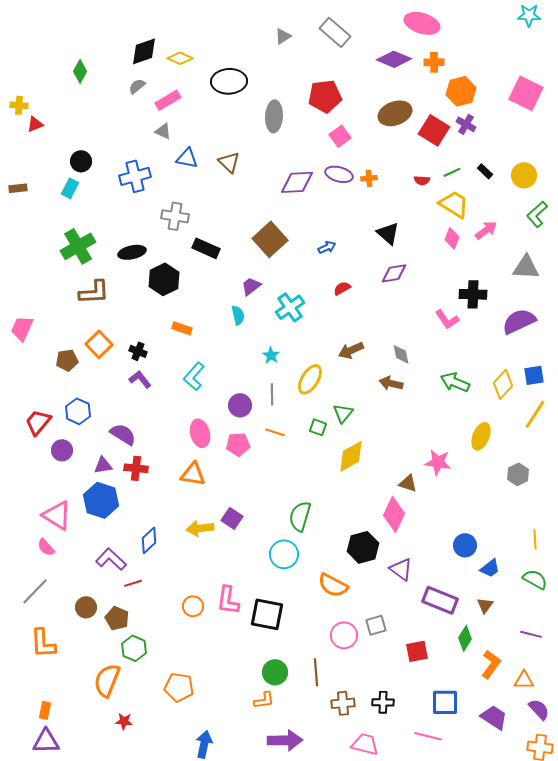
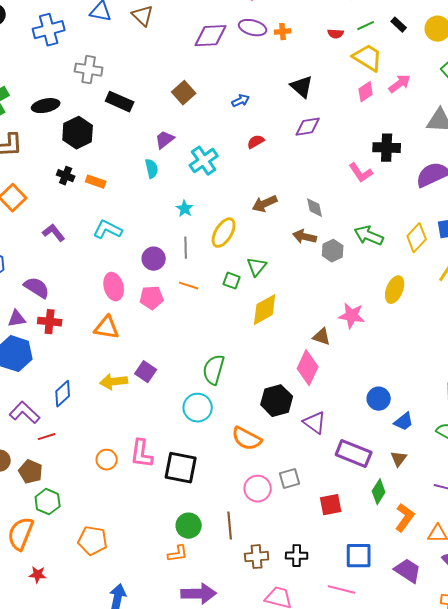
pink diamond: (452, 238) -> (366, 92), turned 35
brown square: (270, 239) -> (184, 93), size x0.7
black cross: (138, 351) -> (66, 176), moved
cyan L-shape: (194, 376) -> (108, 230), turned 76
gray hexagon: (518, 474) -> (333, 251), moved

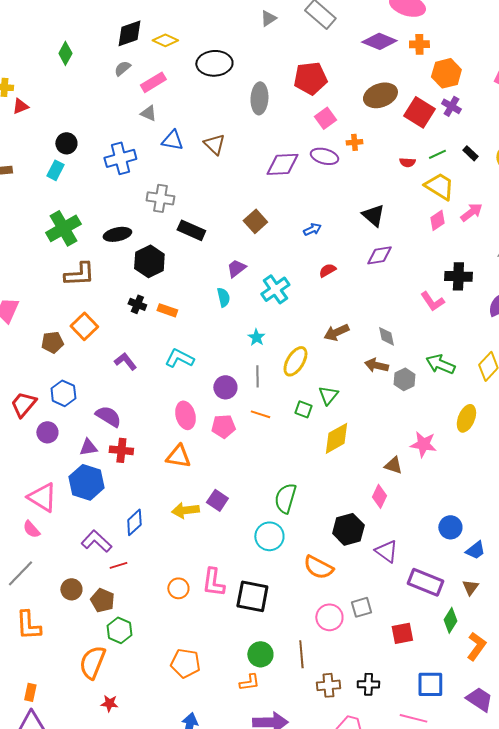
orange cross: (283, 32) -> (354, 142), moved
pink diamond: (308, 368) -> (379, 496), size x0.7
orange pentagon: (93, 541) -> (185, 663), moved

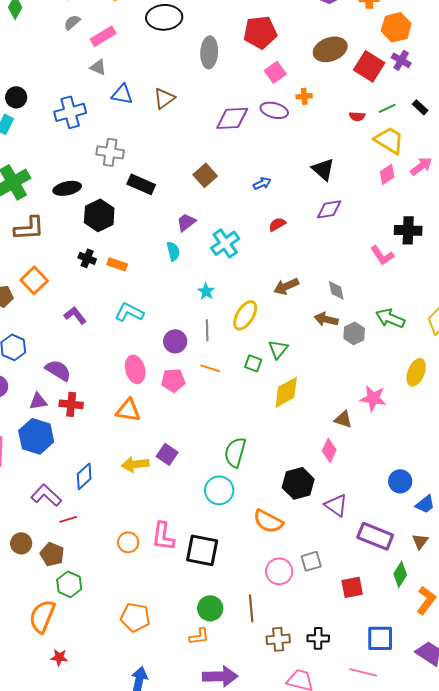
brown triangle: (214, 144) -> (164, 98), turned 40

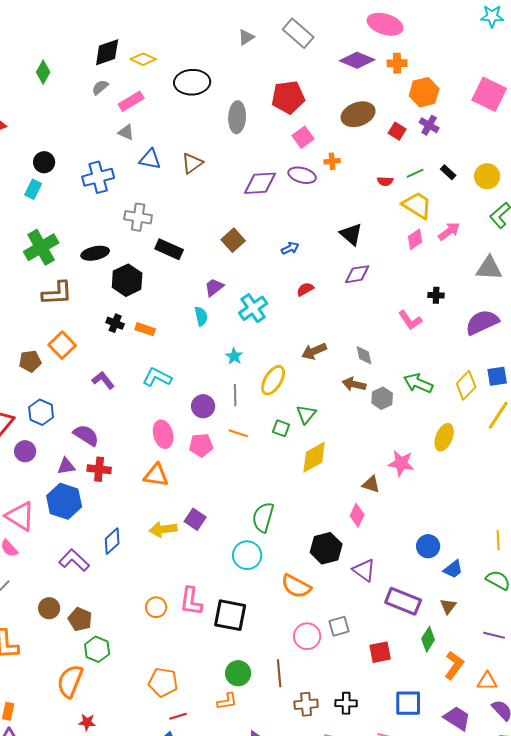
red square: (369, 66) -> (397, 131), size x0.6
black cross: (408, 230) -> (436, 295), size x0.6
red line: (68, 519) -> (178, 716), moved

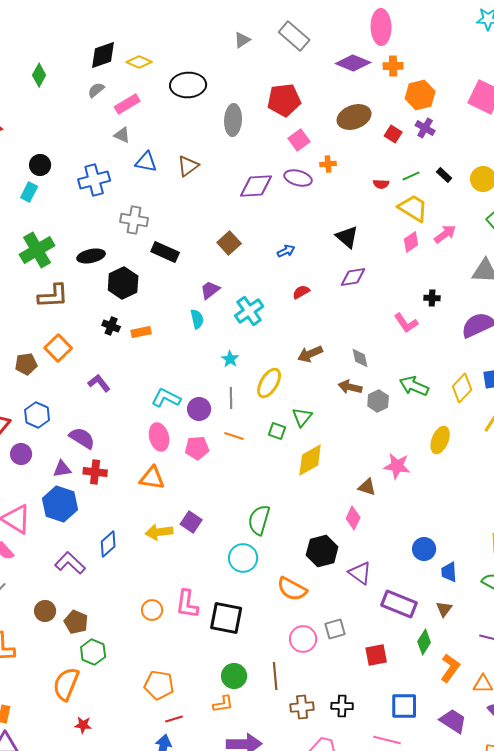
pink ellipse: (385, 24) -> (381, 27), turned 72
orange rectangle: (145, 329) -> (141, 332), turned -30
cyan L-shape: (157, 377) -> (166, 398), moved
blue trapezoid: (453, 569) -> (449, 572), turned 125

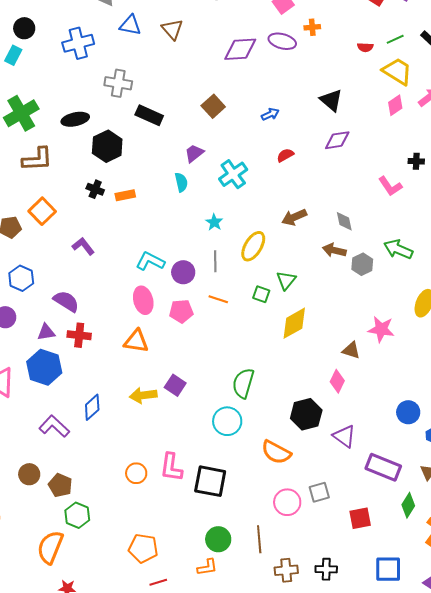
brown triangle: (188, 166) -> (172, 29), turned -35

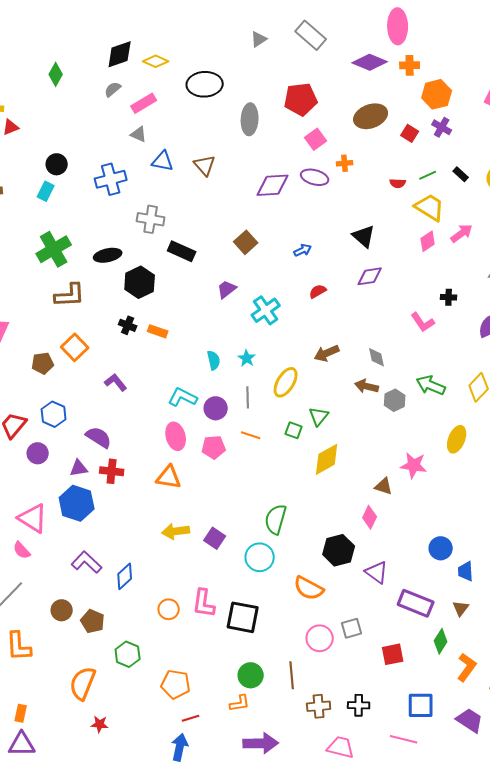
cyan semicircle: (181, 182) -> (214, 360), moved
orange rectangle: (125, 195) -> (158, 331), turned 30
purple square: (175, 385) -> (215, 538), moved
blue diamond: (92, 407) -> (125, 576), moved
green hexagon: (77, 515) -> (128, 654), moved

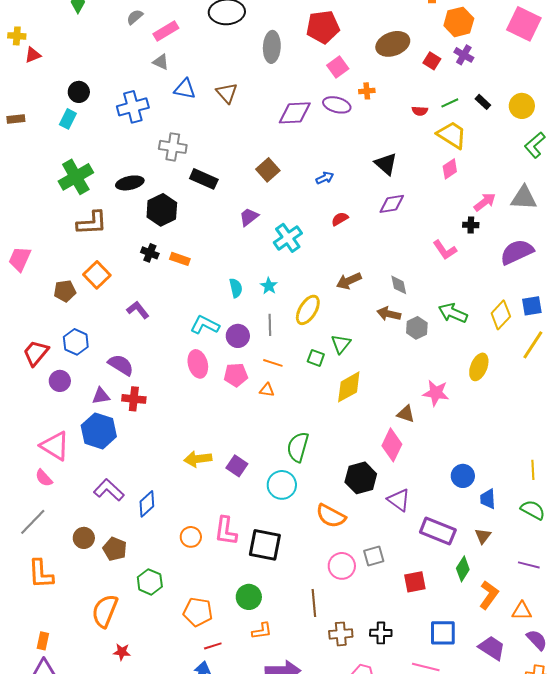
pink arrow: (462, 233) -> (485, 202), moved
orange triangle: (169, 477) -> (267, 390), moved, size x0.6
pink diamond: (370, 517) -> (392, 445), size x1.4
green circle: (251, 675) -> (249, 597), moved

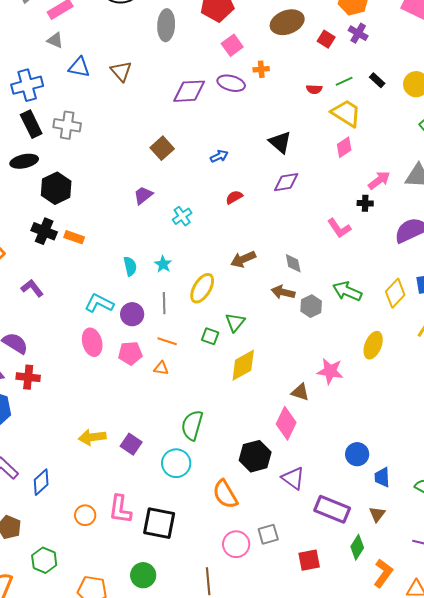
black rectangle: (204, 179) -> (31, 124), moved, turned 40
cyan cross: (288, 238) -> (182, 216), size x0.7
black cross: (150, 253) -> (44, 231), size x1.4
orange semicircle: (331, 516) -> (225, 494), turned 32

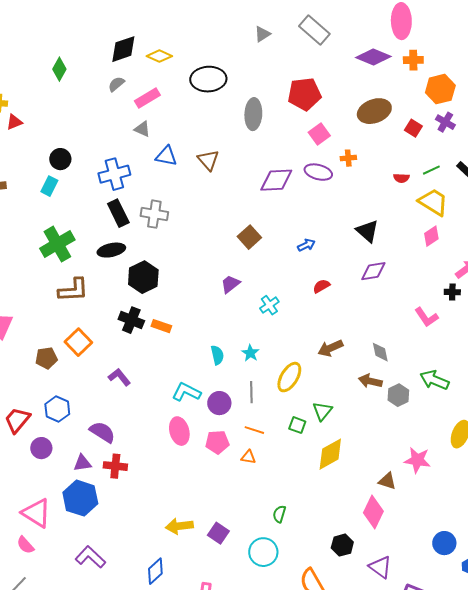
green semicircle: (192, 425) -> (279, 514), size x0.6
black hexagon: (255, 456) -> (342, 545), size x0.7
blue diamond: (41, 482) -> (155, 571), moved

